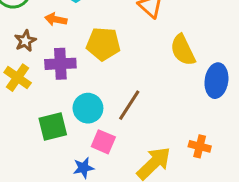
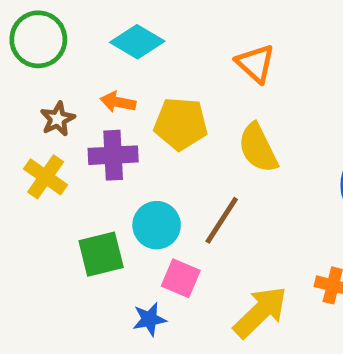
orange arrow: (56, 19) -> (118, 102), moved
yellow semicircle: (183, 50) -> (258, 148), moved

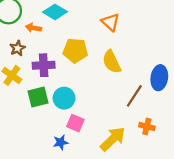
orange arrow: (118, 102) -> (33, 28), moved
brown line: (222, 220) -> (134, 96), moved
green square: (101, 254) -> (38, 97), moved

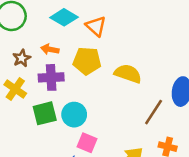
orange triangle: (111, 22) -> (96, 26), moved
orange arrow: (33, 28) -> (50, 49), moved
yellow semicircle: (112, 62) -> (128, 74), turned 135

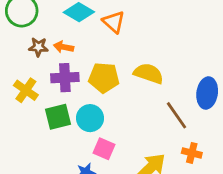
brown star: (22, 58) -> (38, 47), moved, turned 30
yellow pentagon: (87, 61) -> (104, 78), moved
brown line: (154, 112) -> (176, 115), turned -68

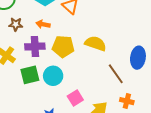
orange arrow: (64, 47) -> (43, 24), moved
pink square: (104, 149) -> (75, 98), moved, turned 35

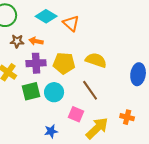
orange arrow: (43, 24) -> (36, 41), moved
brown line: (116, 74) -> (90, 90), moved
pink square: (75, 98) -> (76, 114), turned -35

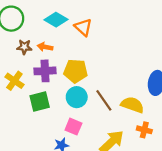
yellow semicircle: (96, 60) -> (132, 105), moved
cyan circle: (54, 92) -> (77, 97), moved
pink square: (76, 114) -> (73, 127), moved

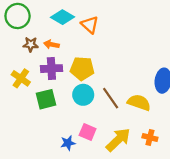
pink square: (73, 127) -> (88, 132), moved
orange cross: (144, 130) -> (150, 137), moved

